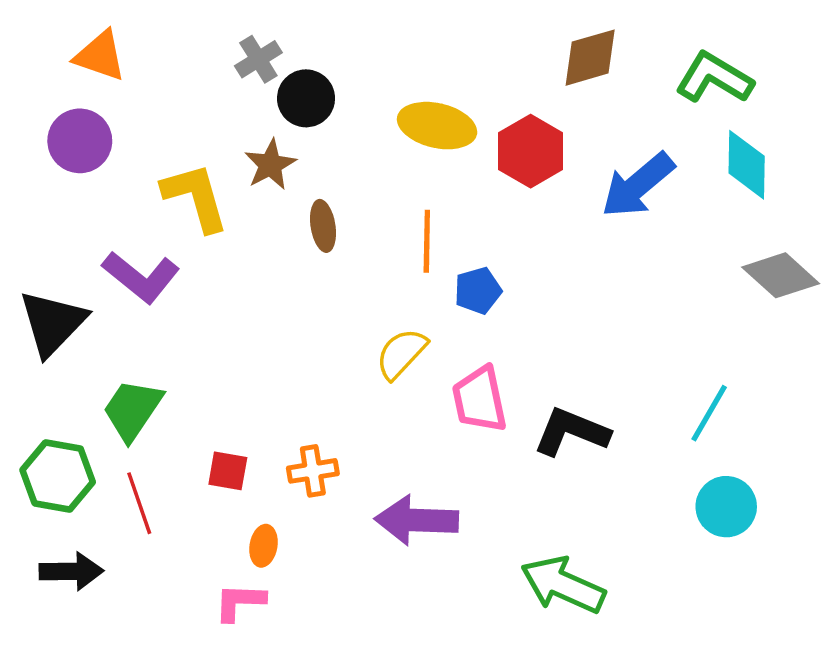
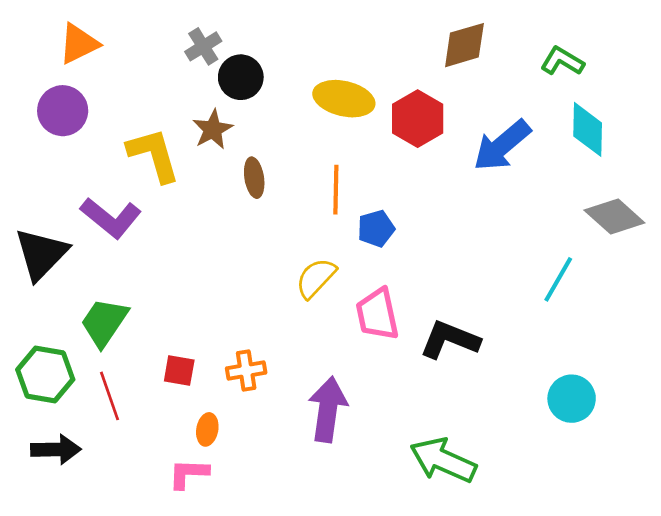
orange triangle: (100, 56) -> (79, 44), turned -45
green L-shape: (714, 78) -> (562, 61), size x0.7
cyan line: (709, 413) -> (558, 279), moved
purple arrow: (417, 520) -> (328, 409), turned 96

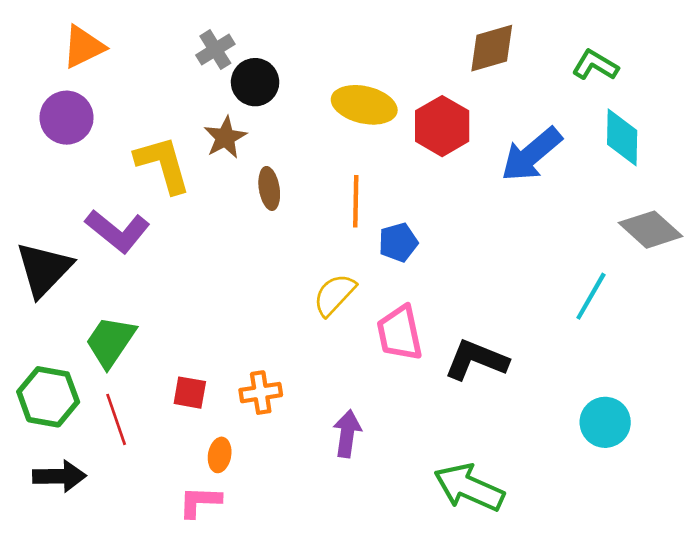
purple arrow: (328, 409) -> (347, 434), size x0.7

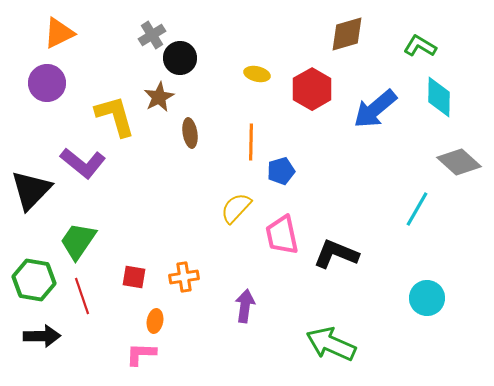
yellow ellipse: (364, 105) -> (257, 74), size x0.6

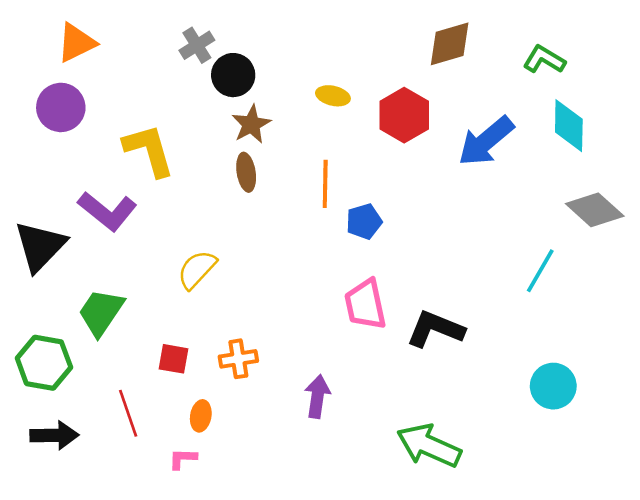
brown star: (159, 97) -> (251, 124), moved
yellow semicircle: (236, 208) -> (197, 269), moved
red line: (82, 296) -> (128, 413), moved
pink L-shape: (141, 354) -> (183, 459), size x0.7

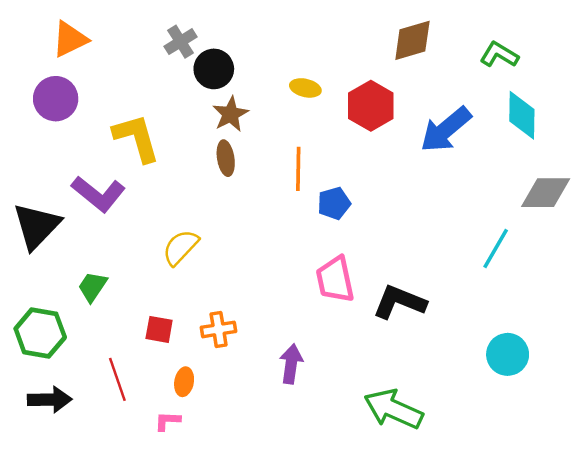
gray diamond: (595, 210) -> (546, 193), turned -42
green trapezoid: (101, 312) -> (92, 287), size x0.7

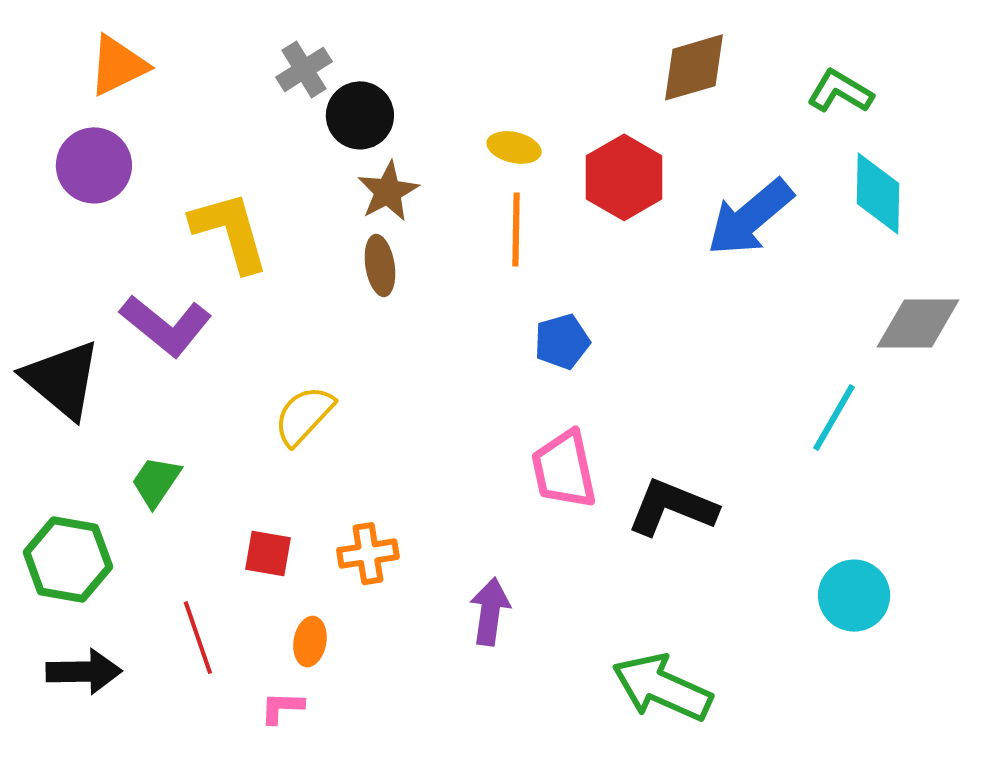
orange line: (298, 169) -> (516, 229), moved
black triangle: (37, 226) -> (62, 379), turned -34

